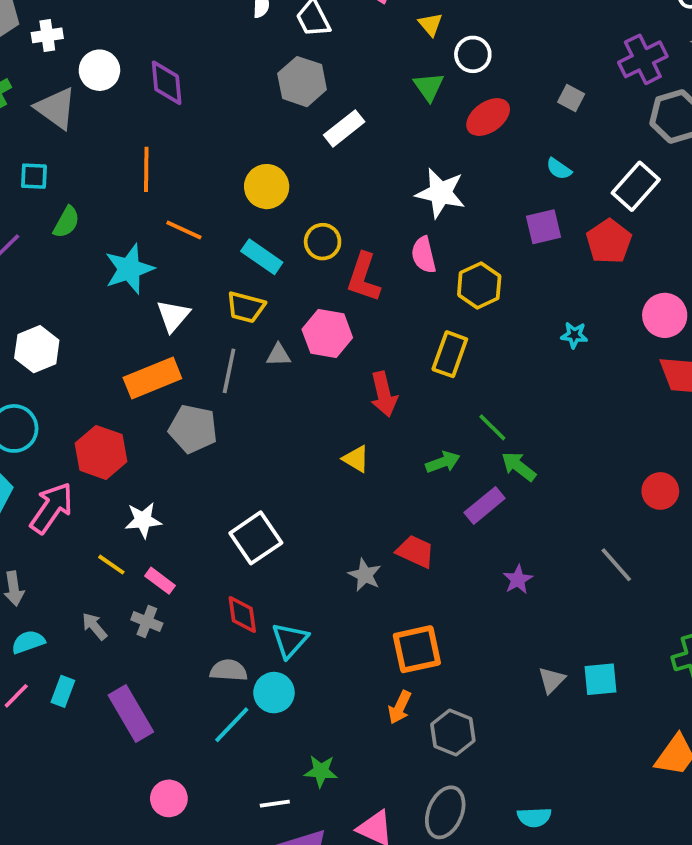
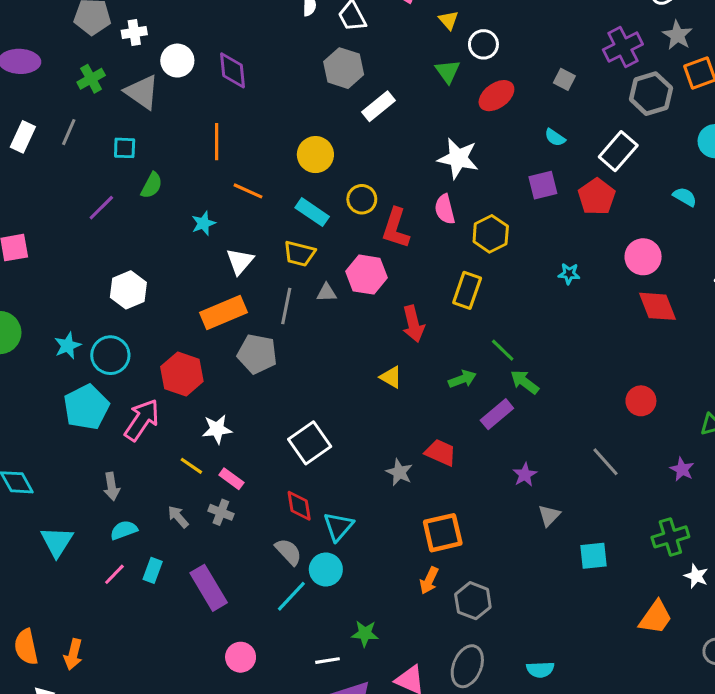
cyan star: (129, 269) -> (203, 223), size x0.6
gray semicircle: (229, 670) -> (288, 552), turned 44
gray triangle: (552, 680) -> (549, 515), moved

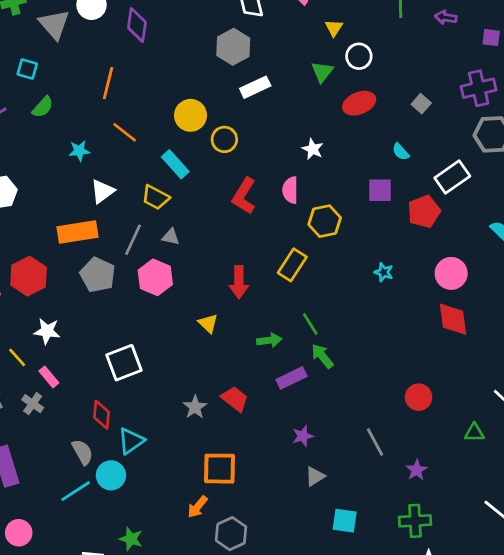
white star: (458, 158) -> (313, 149), size x0.6
yellow circle: (362, 199) -> (224, 139), moved
pink hexagon: (366, 275) -> (155, 277), moved
purple star: (682, 469) -> (417, 470), moved

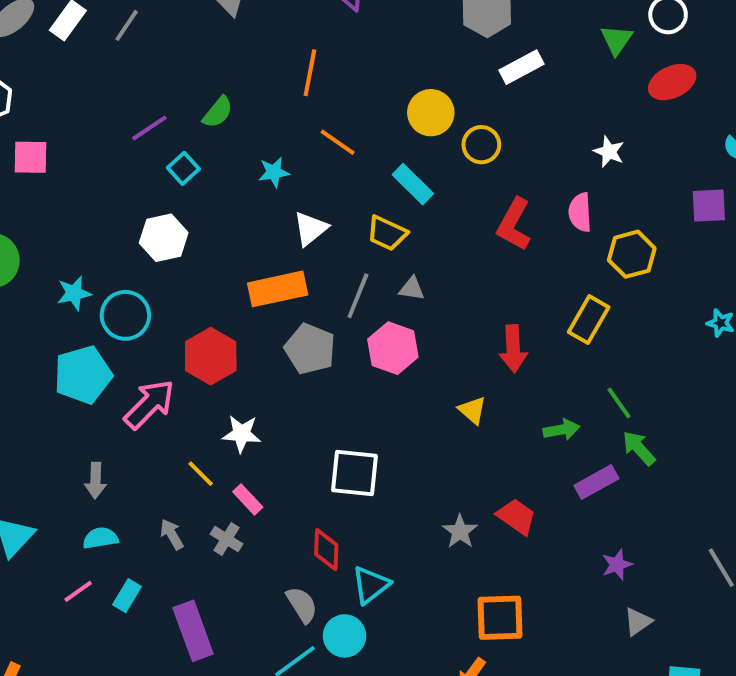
cyan square: (27, 69) -> (183, 168), moved, turned 35
white square: (124, 363) -> (355, 473), turned 30

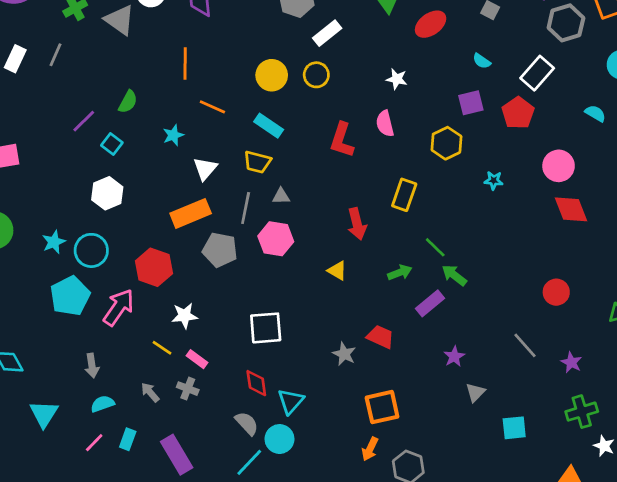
yellow circle: (481, 145) -> (316, 75), moved
yellow hexagon: (632, 254) -> (446, 143), moved

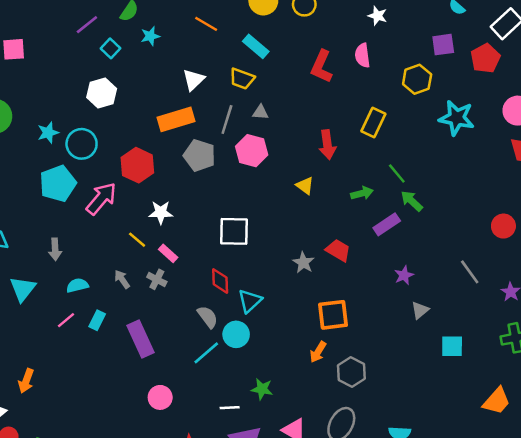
cyan star: (173, 135) -> (150, 36), moved
cyan star: (494, 180) -> (457, 118), size x2.0
gray arrow: (92, 366) -> (55, 249), moved

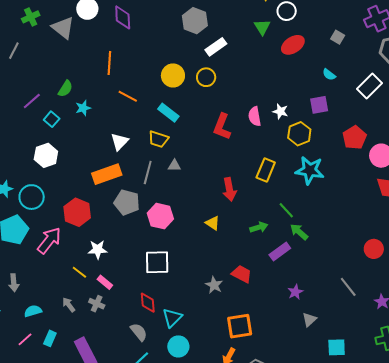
white star: (378, 16) -> (280, 111), moved
red pentagon: (485, 58) -> (354, 138), moved
cyan star: (457, 118) -> (310, 170), moved
pink hexagon: (252, 151) -> (160, 216), moved
cyan circle: (236, 334) -> (178, 346), moved

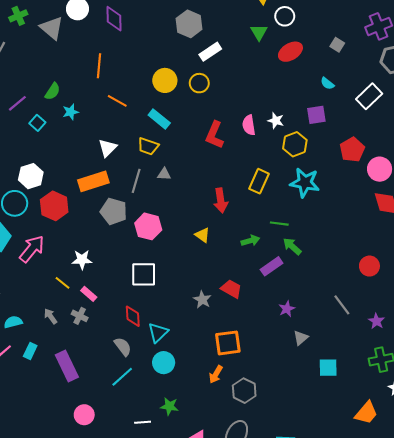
white hexagon: (46, 155) -> (31, 176), moved
green line: (286, 210) -> (279, 224), turned -42
red hexagon: (77, 212) -> (54, 206), moved

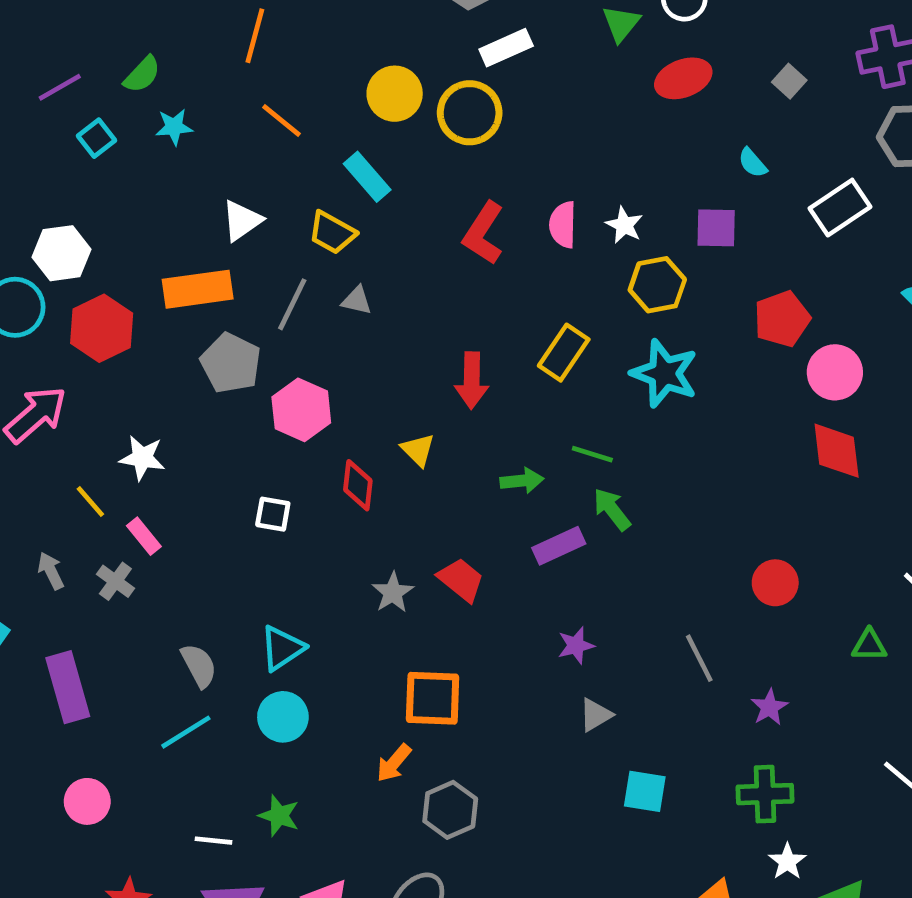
yellow circle: (199, 83) -> (470, 113), size x1.4
white square: (144, 274) -> (273, 514), size x0.6
red diamond: (133, 316) -> (358, 485), moved

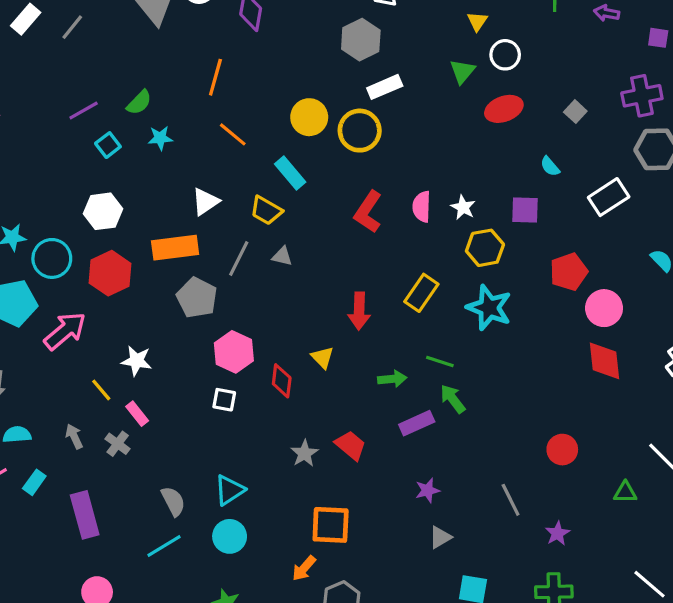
white hexagon: (61, 253) -> (103, 211), moved
pink hexagon: (301, 410) -> (234, 352), moved

